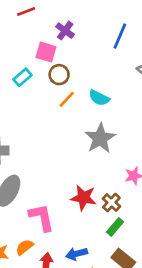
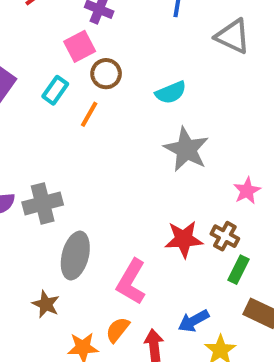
pink square: (46, 52) -> (80, 46), turned -30
cyan semicircle: (99, 98) -> (171, 92), turned -35
orange line: (67, 99) -> (89, 114), moved
pink L-shape: (42, 217) -> (131, 282), turned -124

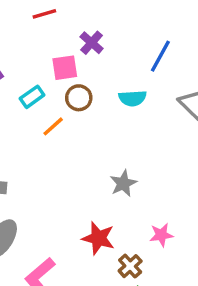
cyan semicircle: (171, 92) -> (132, 98), moved
gray star: (186, 149) -> (123, 183), size x0.7
red star: (184, 239) -> (98, 238), moved

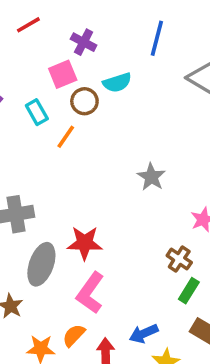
cyan rectangle: (32, 97) -> (37, 112), turned -70
cyan semicircle: (132, 98) -> (117, 83), moved
red star: (98, 238) -> (85, 243), moved

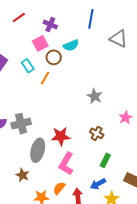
brown cross: (179, 259) -> (97, 133), moved
green rectangle: (189, 291) -> (105, 160), moved

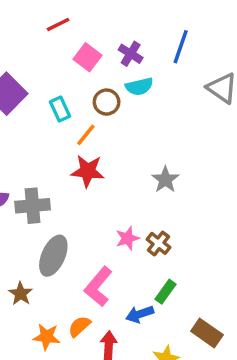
purple cross: (50, 25) -> (131, 54), moved
pink square: (40, 43) -> (87, 57), moved, turned -35
pink star: (125, 117) -> (127, 238), moved
red star: (61, 136) -> (88, 171), moved
blue arrow: (98, 184) -> (140, 314), moved

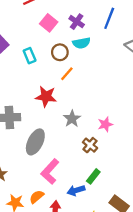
orange line: (86, 135) -> (67, 74), moved
gray star: (165, 180) -> (72, 119), moved
pink star: (127, 238) -> (105, 124), moved
gray ellipse: (53, 256) -> (35, 142), moved

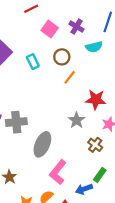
cyan semicircle: (81, 43) -> (94, 47), moved
red star: (46, 96) -> (96, 100), moved

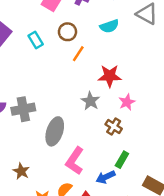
cyan semicircle: (94, 47) -> (109, 26), moved

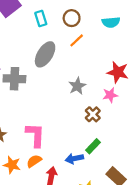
red star: (110, 76) -> (118, 72), moved
gray ellipse: (55, 131) -> (45, 54), moved
pink L-shape: (75, 161) -> (35, 135), moved, turned 135

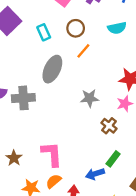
gray star: (77, 86) -> (90, 98), turned 30

